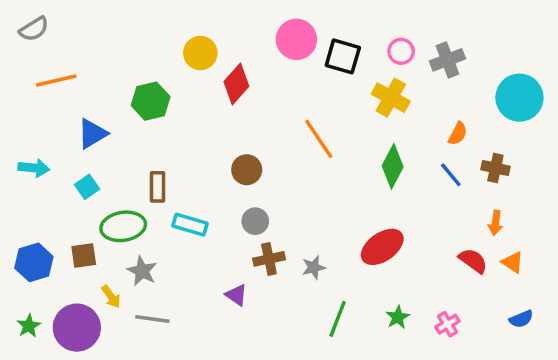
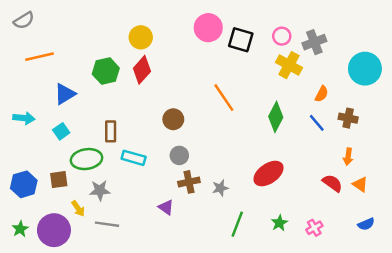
red diamond: (236, 84) -> (142, 70), moved
yellow cross: (391, 98) -> (289, 65), moved
gray star: (142, 271) -> (100, 190), turned -30

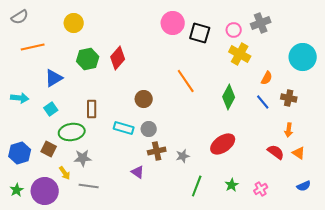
yellow circle: (141, 37) -> (74, 23), moved
gray cross: (314, 42) -> (261, 23), moved
cyan rectangle: (134, 158) -> (124, 128), moved
brown square: (59, 180) -> (49, 149), turned 35

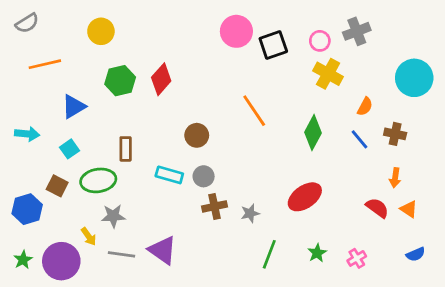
black square: (200, 33) -> (273, 45), turned -35
brown square: (49, 149) -> (57, 186), moved
purple triangle: (138, 172) -> (163, 250), moved, size x1.6

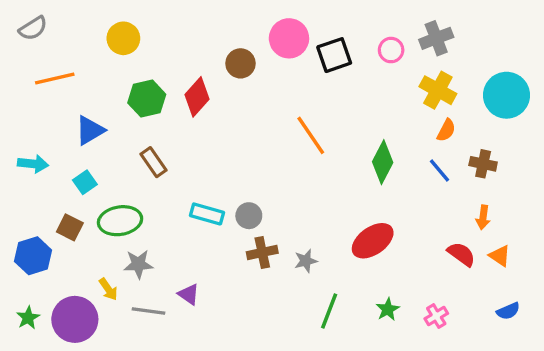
yellow cross: (328, 74) -> (438, 90), moved
brown circle: (197, 135) -> (240, 63), moved
brown rectangle: (126, 149) -> (153, 162), moved, turned -35
purple triangle: (163, 250) -> (189, 294), moved, size x0.6

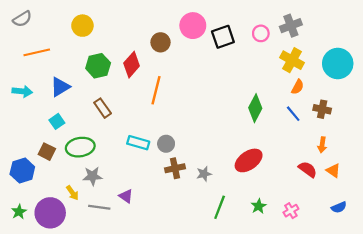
orange line: (311, 135) -> (156, 90), moved, turned 48
cyan arrow: (33, 164) -> (22, 91), moved

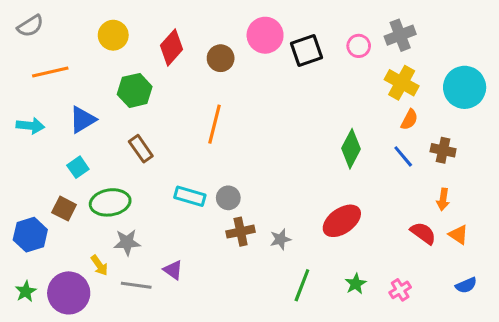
red diamond: (132, 65) -> (171, 47), moved

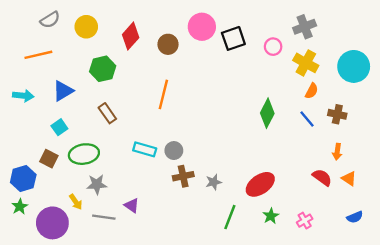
gray semicircle: (30, 26) -> (50, 20), moved
pink circle: (359, 46) -> (273, 47), moved
red ellipse: (342, 221) -> (260, 184), moved
green star: (26, 291) -> (20, 207), moved

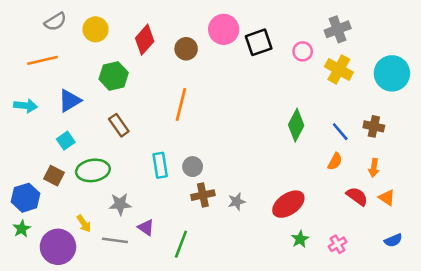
orange semicircle: (312, 91) -> (335, 161), moved
cyan rectangle: (145, 149) -> (160, 165), turned 65
gray star: (97, 184) -> (120, 204), moved
green line: (230, 217) -> (181, 244), moved

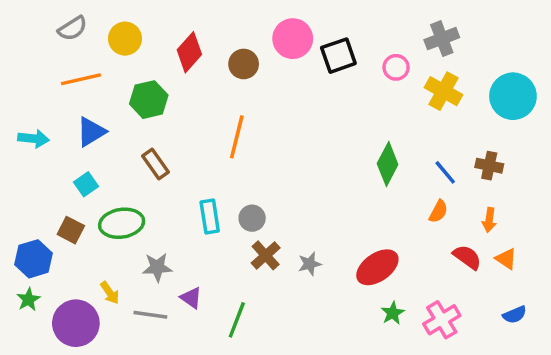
orange line: (42, 60) -> (81, 79), moved
brown cross: (203, 195) -> (266, 255), turned -30
pink cross: (338, 244) -> (442, 320), size x1.5

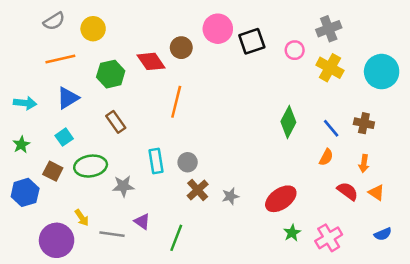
red diamond: (189, 52) -> (151, 61), moved, turned -76
gray star: (157, 267) -> (123, 186), moved
green star: (28, 299) -> (21, 145), moved

